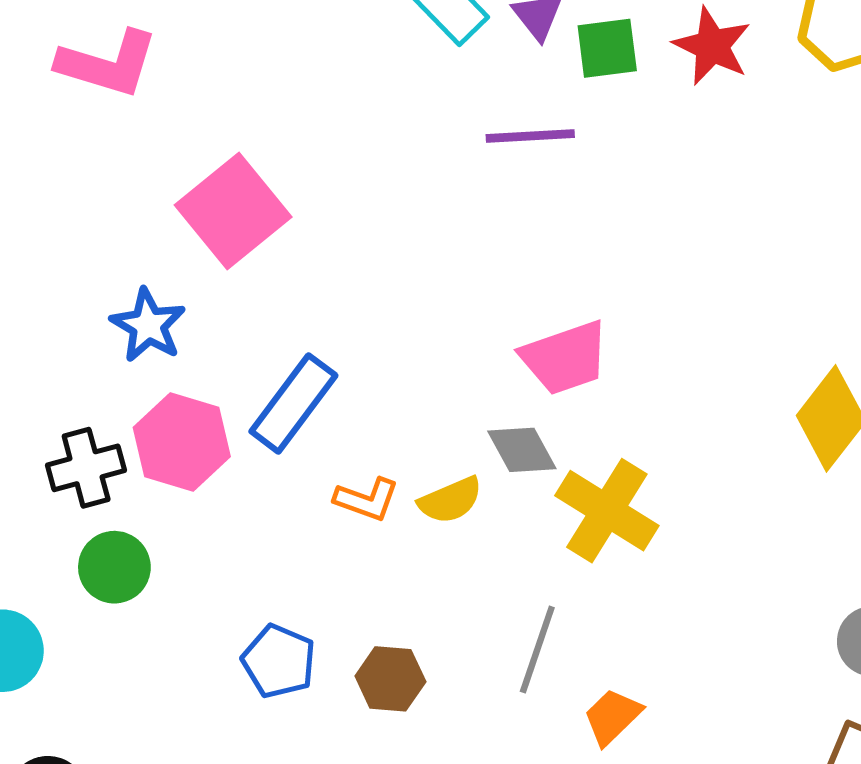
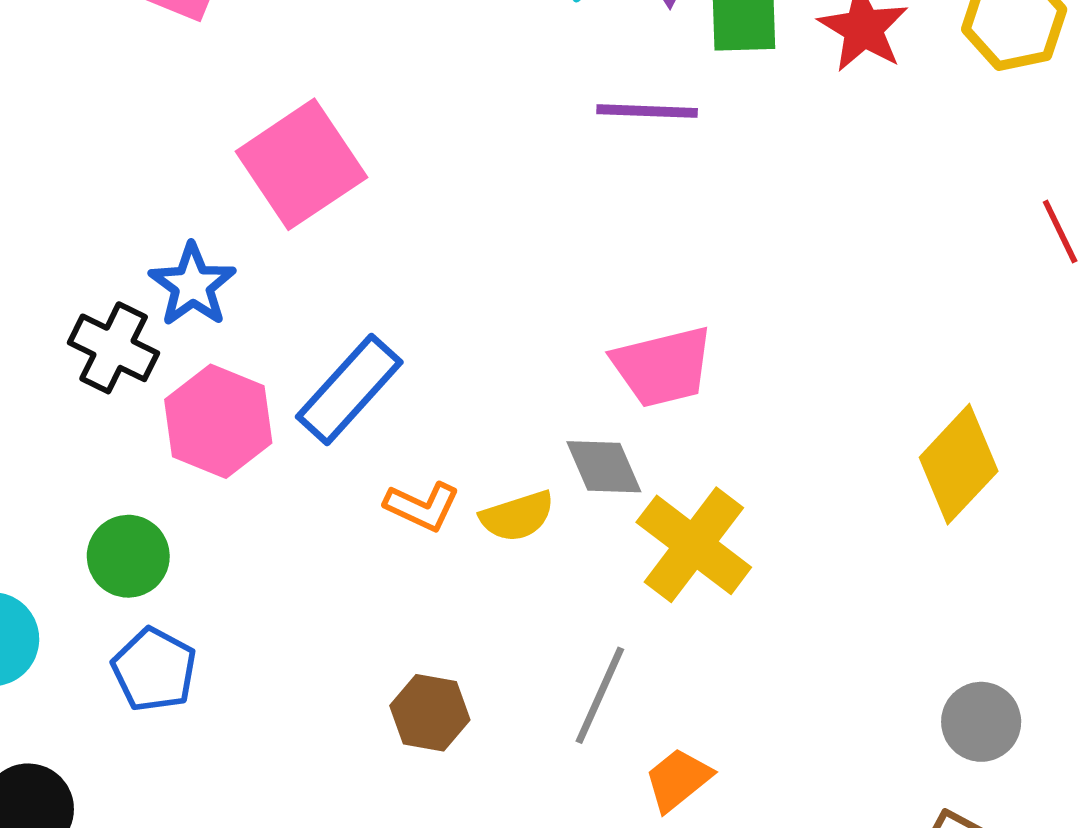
black cross: (86, 468) -> (114, 348), moved, turned 36
blue pentagon: (279, 661) -> (154, 670), moved

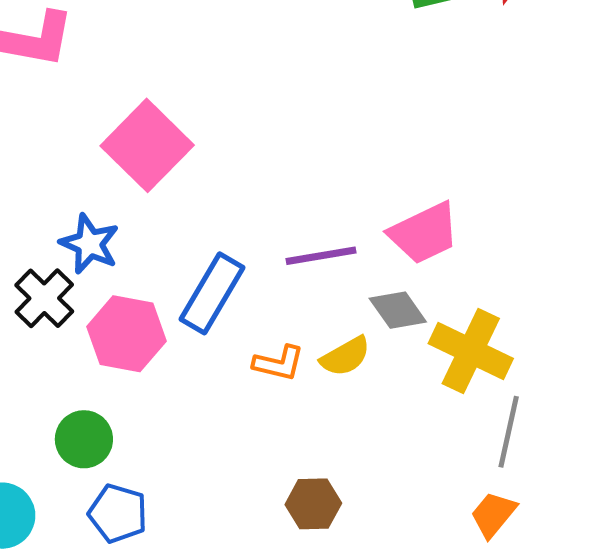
purple line: (647, 111) -> (321, 256), moved
black cross: (114, 348) -> (44, 298), turned 30
gray line: (600, 695) -> (509, 432), moved

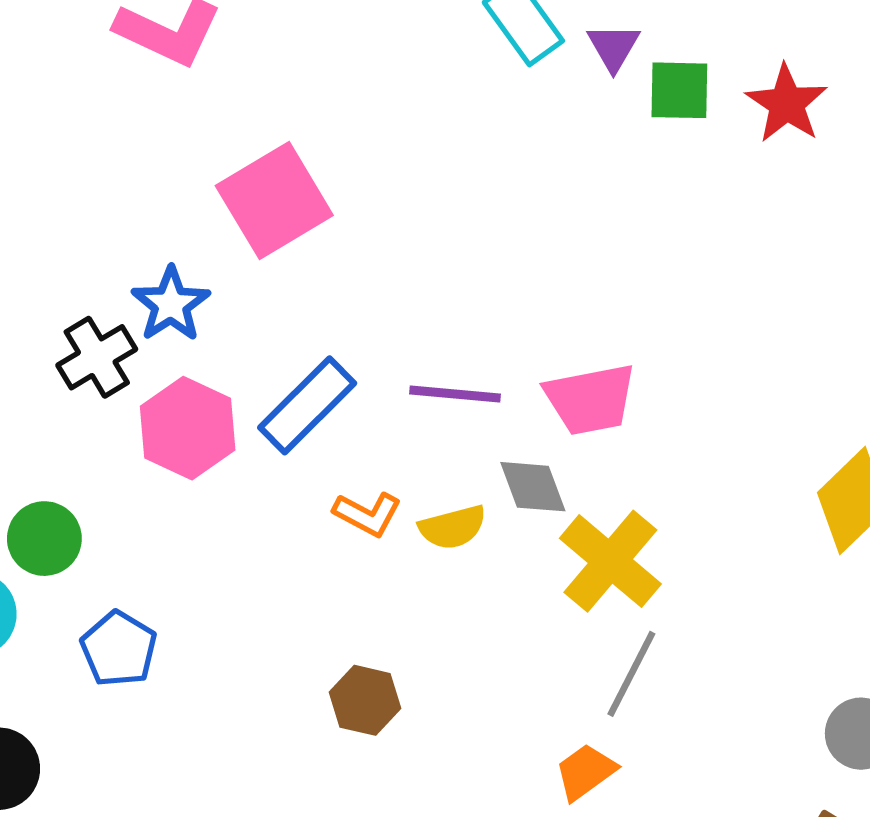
green circle: (84, 439) -> (44, 539), moved

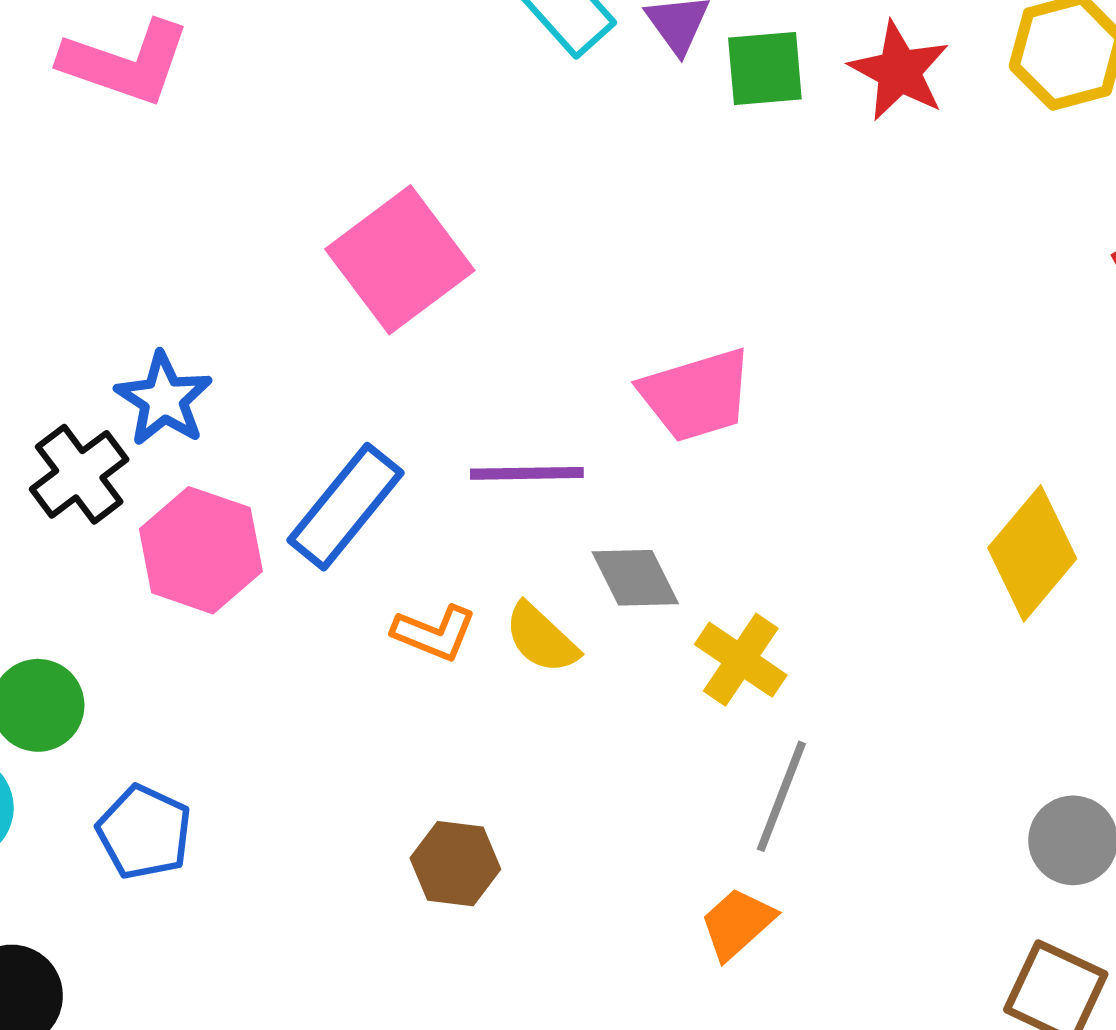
pink square: (274, 201) -> (400, 260), moved
pink trapezoid: (590, 399) -> (696, 395), moved
yellow semicircle: (453, 527) -> (541, 638), turned 64
yellow cross: (610, 561) -> (741, 660), size x0.7

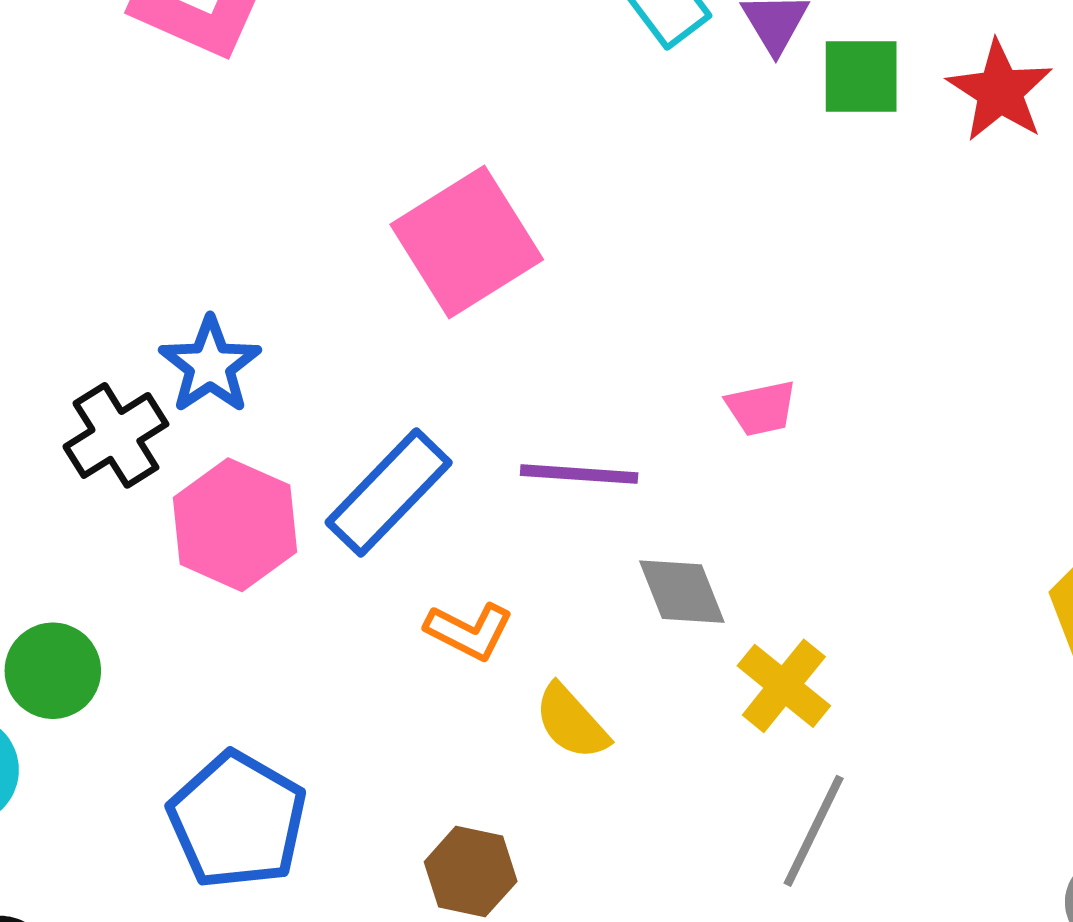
pink trapezoid: (696, 395) -> (761, 408), size x0.6
yellow semicircle: (541, 638) -> (571, 722), moved
blue pentagon: (144, 832) -> (237, 820), moved, size x1.4

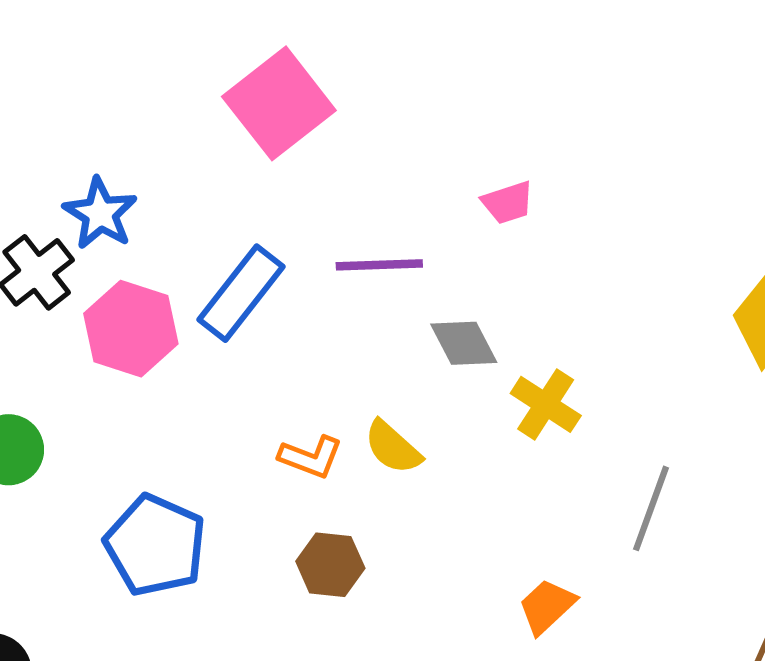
orange L-shape: (469, 631) -> (311, 457), moved
gray line: (814, 831) -> (651, 508), moved

